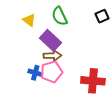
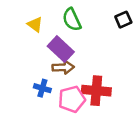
pink pentagon: (51, 72) -> (72, 99), moved
red cross: (93, 81) -> (96, 91), moved

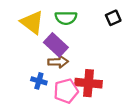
green semicircle: (72, 20) -> (66, 18), turned -65
yellow triangle: (35, 24) -> (32, 22), size x1.6

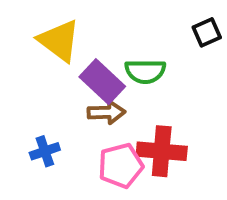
green semicircle: (66, 18) -> (145, 71), moved
blue cross: (39, 81) -> (45, 151), moved, turned -35

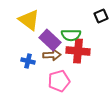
blue cross: (45, 151) -> (28, 61), moved, turned 32
red cross: (162, 151) -> (78, 51), moved

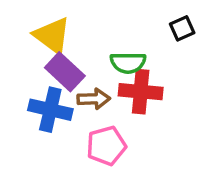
purple rectangle: (50, 40) -> (65, 72), moved
blue cross: (28, 61) -> (50, 110), size x1.6

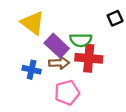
purple rectangle: (65, 72) -> (57, 46), moved
blue cross: (50, 110) -> (32, 70), size x0.7

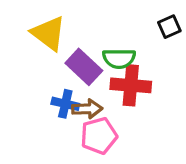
brown arrow: (59, 63) -> (87, 109), moved
blue cross: (32, 70) -> (65, 104), moved

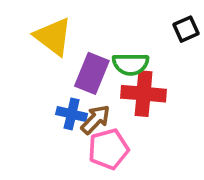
purple rectangle: (84, 67) -> (92, 73), turned 69
brown arrow: (87, 109) -> (96, 120), turned -44

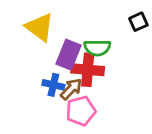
red cross: (144, 94) -> (88, 70), moved

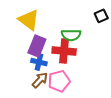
purple rectangle: (68, 55) -> (37, 46), moved
brown arrow: (71, 89) -> (40, 80), moved

